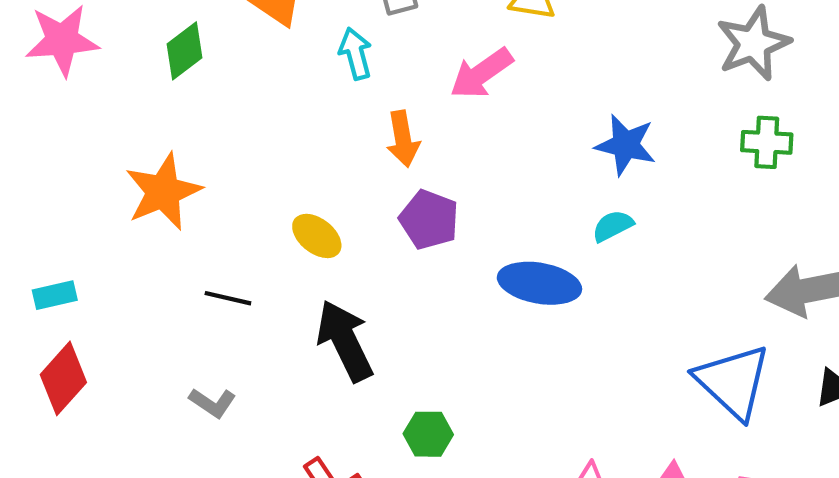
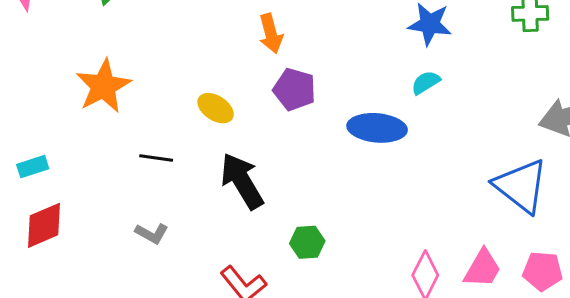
red diamond: (63, 378) -> (44, 225), turned 30

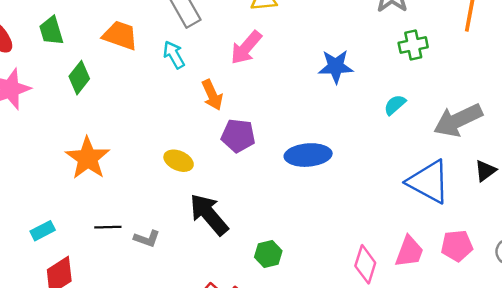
cyan semicircle: (426, 82) -> (395, 105), moved
black line: (156, 158) -> (108, 227), moved
gray L-shape: (152, 233) -> (147, 239), moved

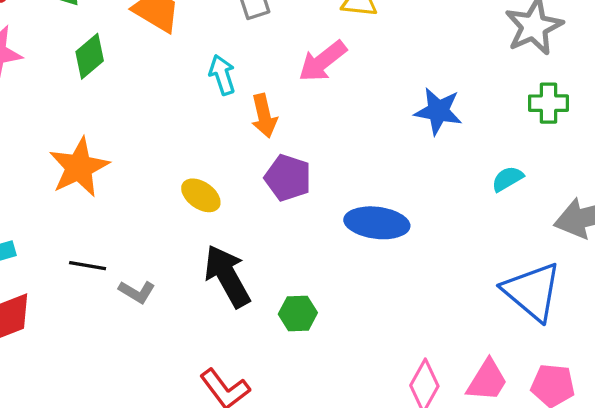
cyan arrow: (174, 55) -> (222, 75), moved
green hexagon: (268, 254) -> (298, 313), moved

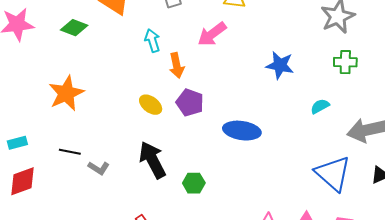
green diamond: (90, 56) -> (74, 28), turned 60
yellow ellipse: (201, 195) -> (151, 105), moved

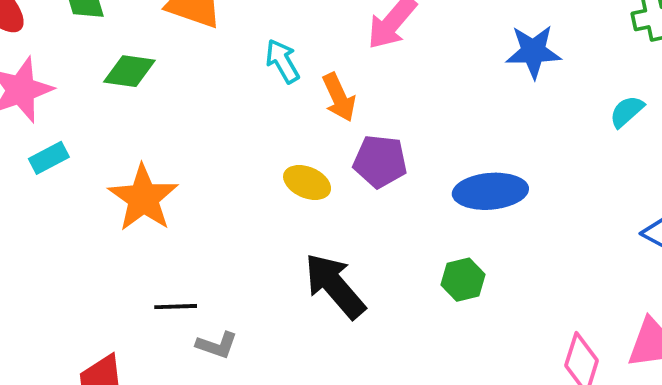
cyan rectangle: (17, 143) -> (49, 158), moved
gray L-shape: (99, 168) -> (217, 345), moved
green hexagon: (194, 183) -> (463, 280), moved

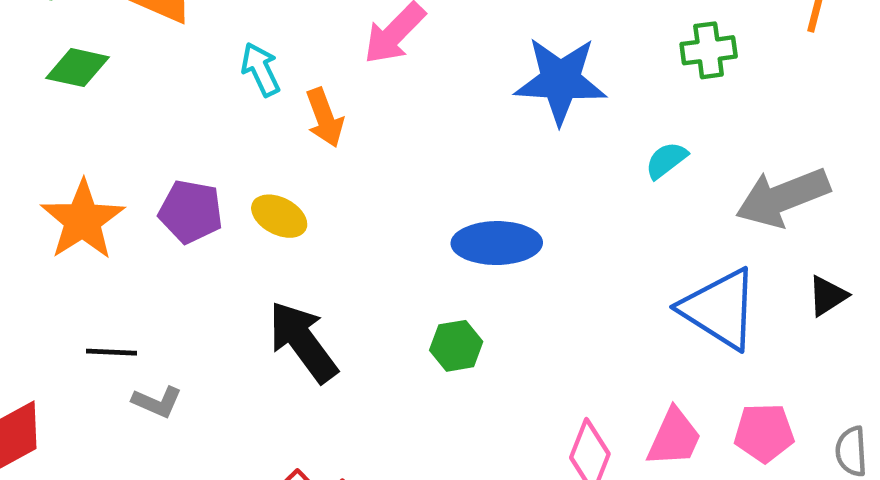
blue star: (533, 52) -> (560, 81), size x1.4
purple pentagon: (380, 161) -> (191, 212), moved

